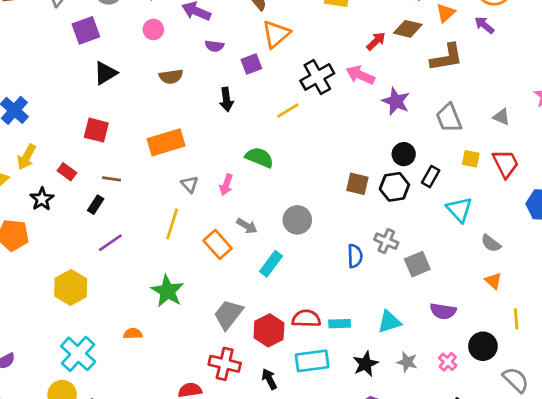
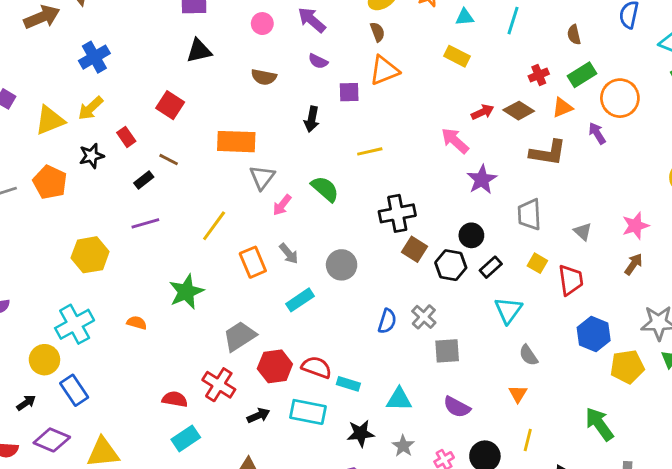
black cross: (317, 77) -> (397, 213), moved
gray triangle: (190, 184) -> (262, 177), moved, size x1.4
black arrow: (269, 379) -> (258, 416), turned 75

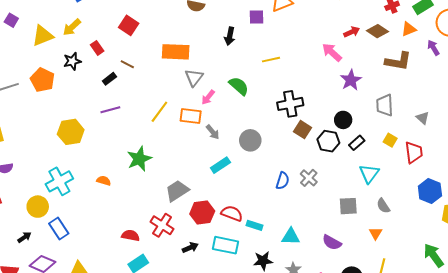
orange rectangle: (253, 262) -> (191, 116), moved, turned -60
gray square: (447, 351) -> (348, 206), moved

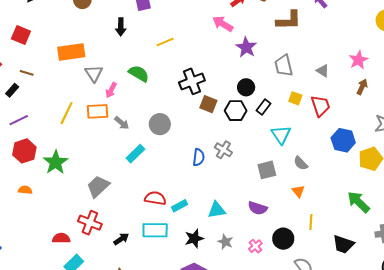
red hexagon: (202, 213) -> (24, 151), moved
cyan rectangle: (255, 225) -> (180, 206), turned -35

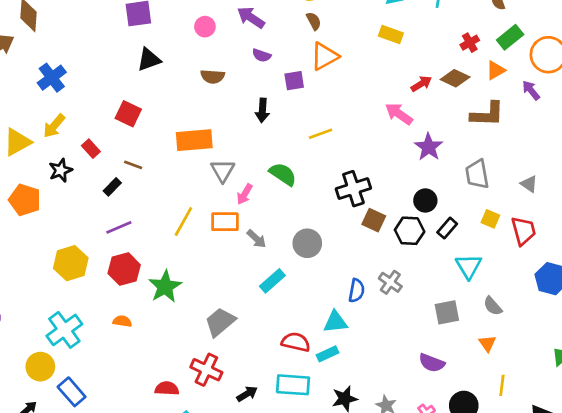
cyan triangle: (217, 210) -> (335, 322), moved

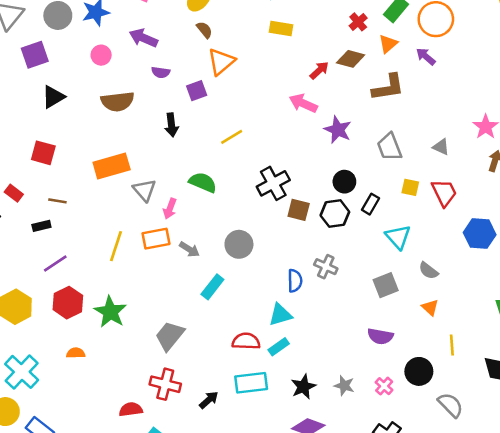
brown semicircle: (213, 76) -> (118, 102), size x1.4
black rectangle: (112, 187) -> (41, 226), turned 42

